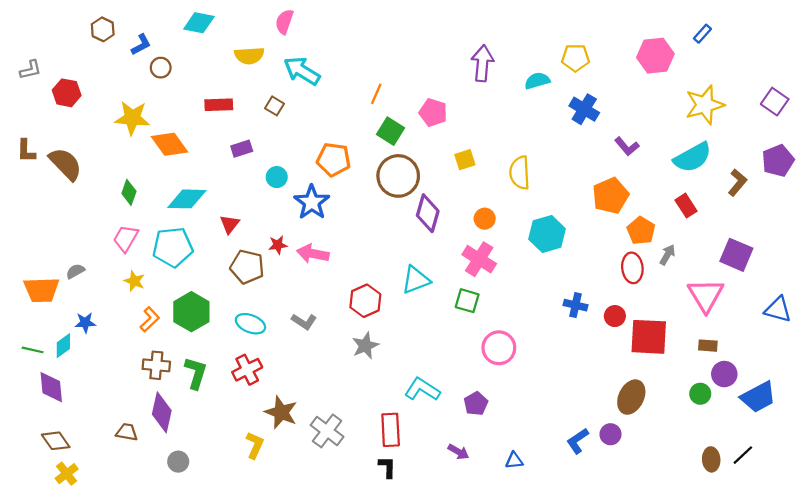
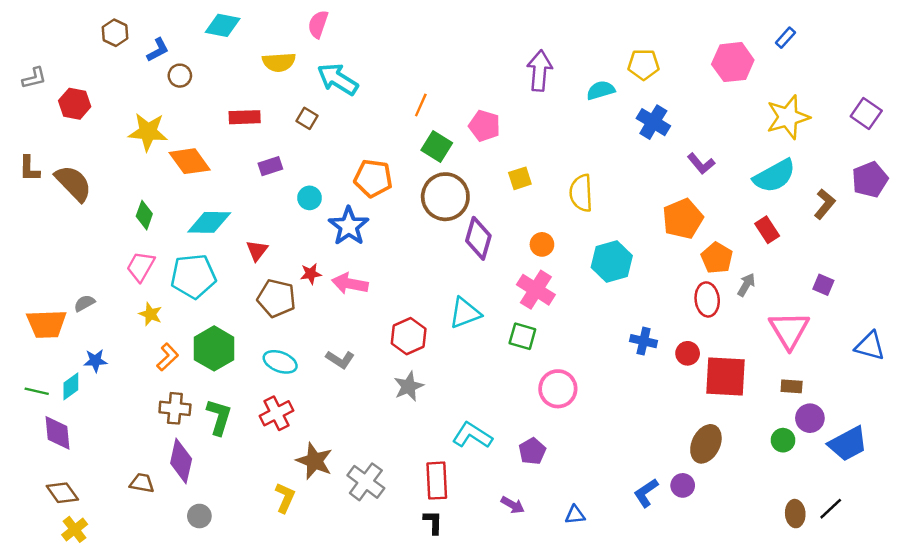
purple square: (736, 255) -> (823, 285), size x0.6

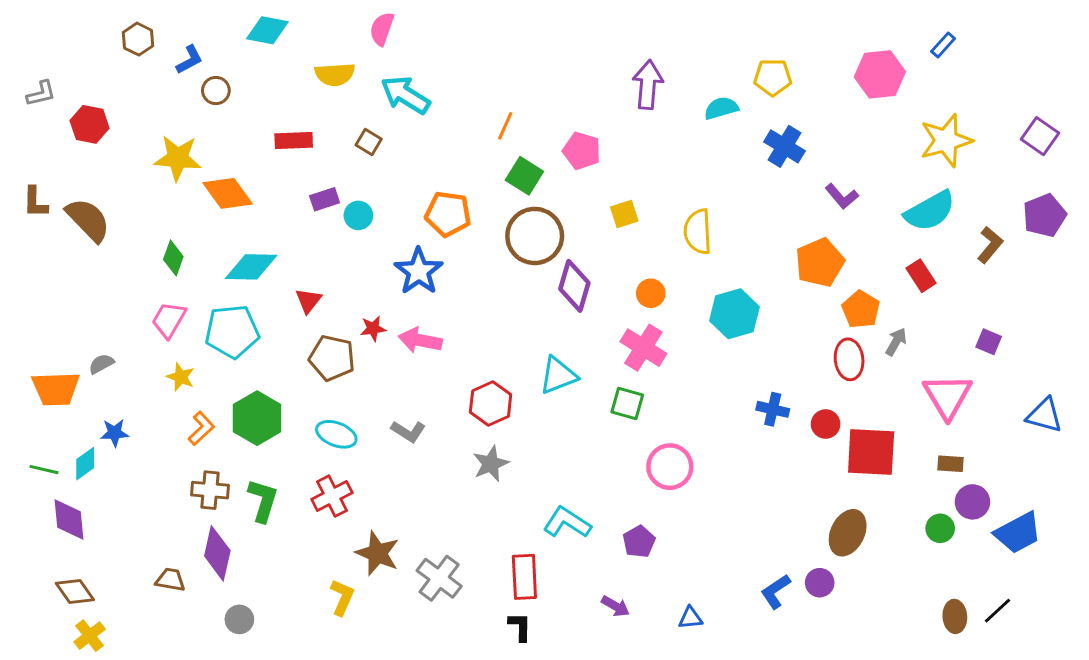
cyan circle: (310, 198) -> (358, 215), moved

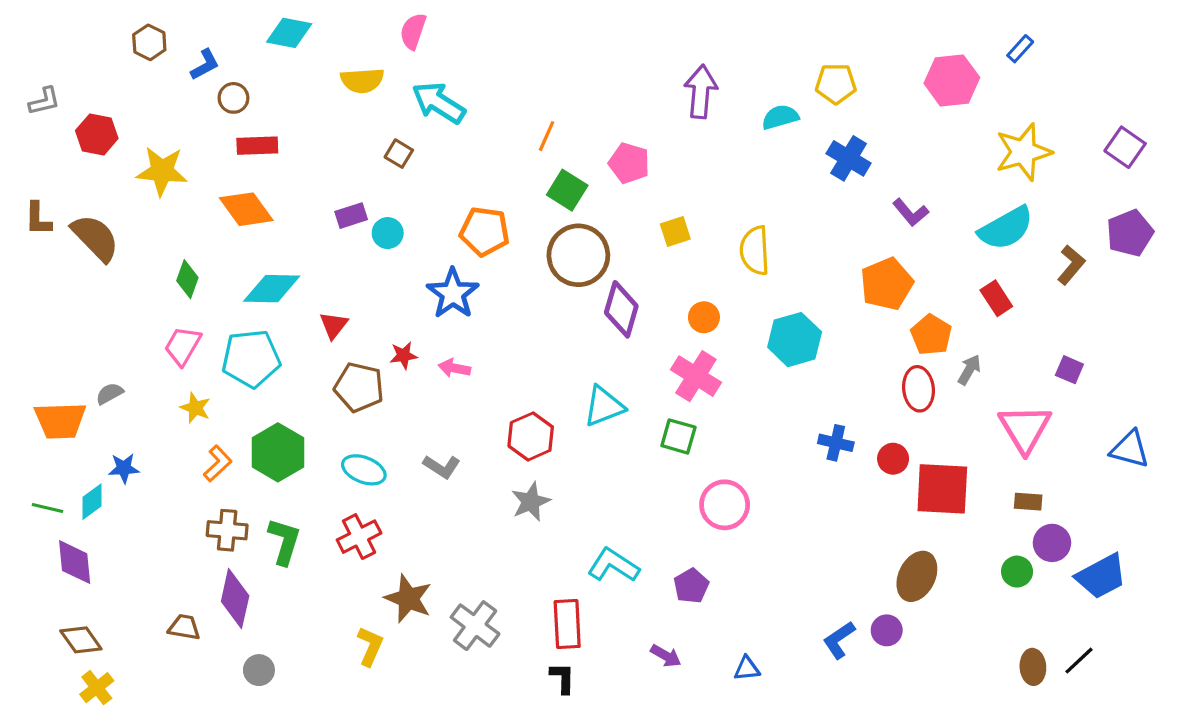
red rectangle: (294, 140) -> (257, 146), moved
yellow star: (178, 158) -> (162, 171), moved
pink arrow: (420, 340) -> (454, 368), size x0.7

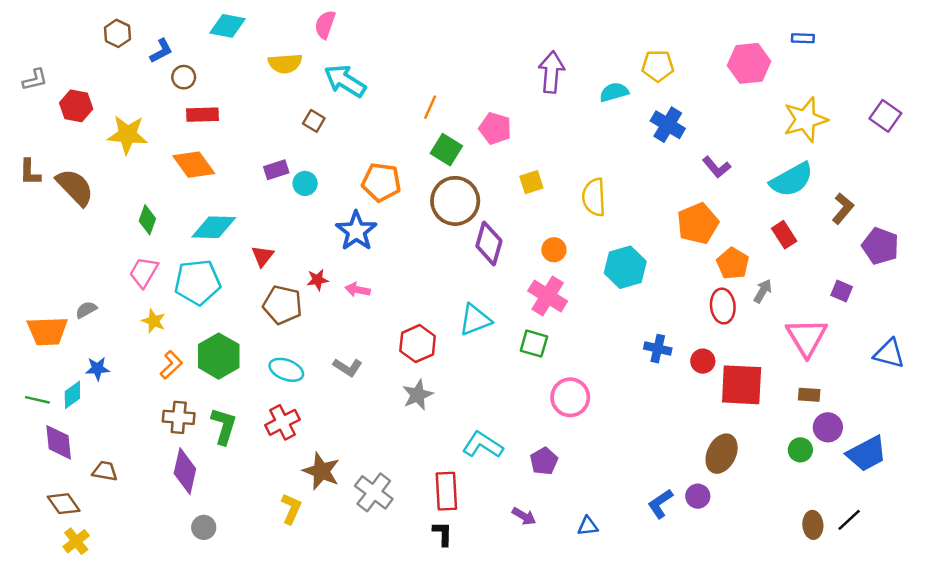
blue rectangle: (1020, 49) -> (803, 38), turned 50
purple pentagon: (1130, 233) -> (880, 246), moved, turned -30
brown trapezoid: (184, 627) -> (105, 471), moved

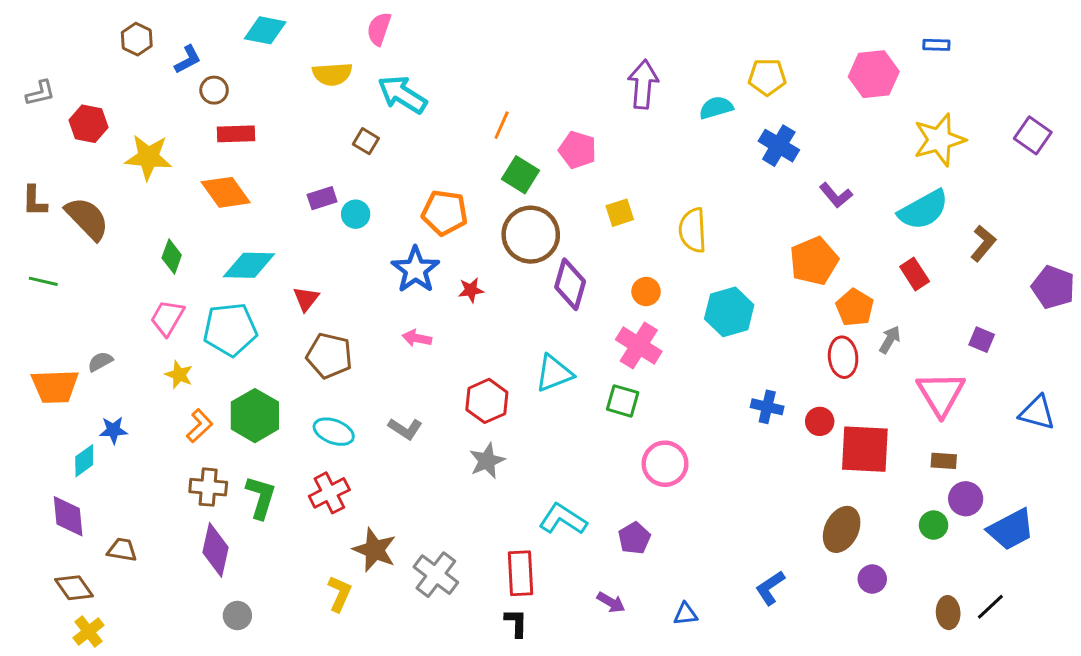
purple pentagon: (880, 246) -> (1053, 287), moved
red star: (318, 280) -> (471, 290), moved
green line: (37, 400) -> (43, 281), moved
purple circle: (698, 496) -> (872, 579), moved

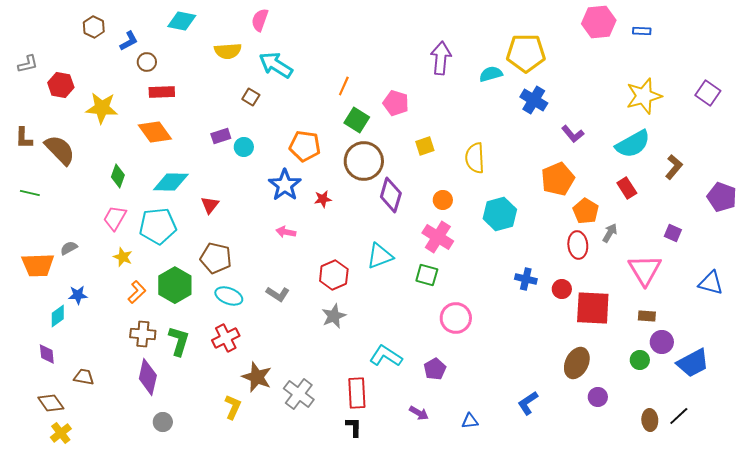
pink hexagon: (874, 74) -> (599, 22), moved
yellow pentagon: (767, 77) -> (526, 53), size x1.5
brown pentagon: (329, 356) -> (216, 258), moved
purple diamond: (68, 516) -> (47, 354), size x0.7

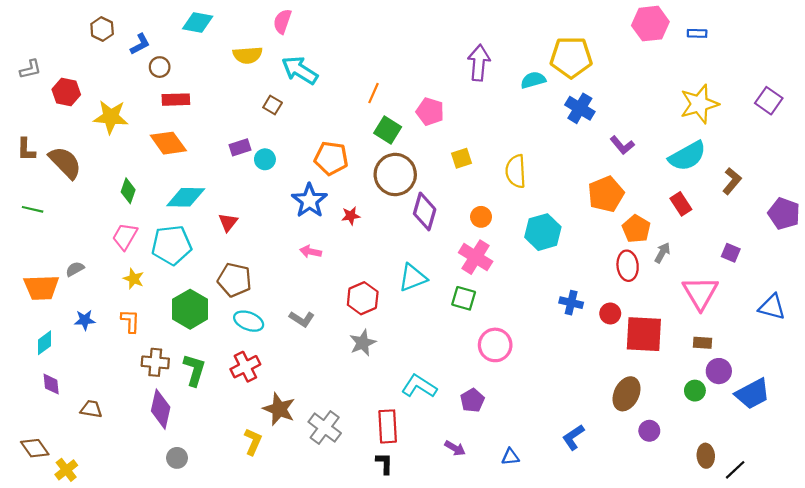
orange L-shape: (137, 292) -> (130, 321), moved, turned -45
cyan diamond: (58, 316) -> (45, 343), moved
brown diamond: (51, 403) -> (35, 448), moved
black line: (679, 416) -> (735, 470), moved

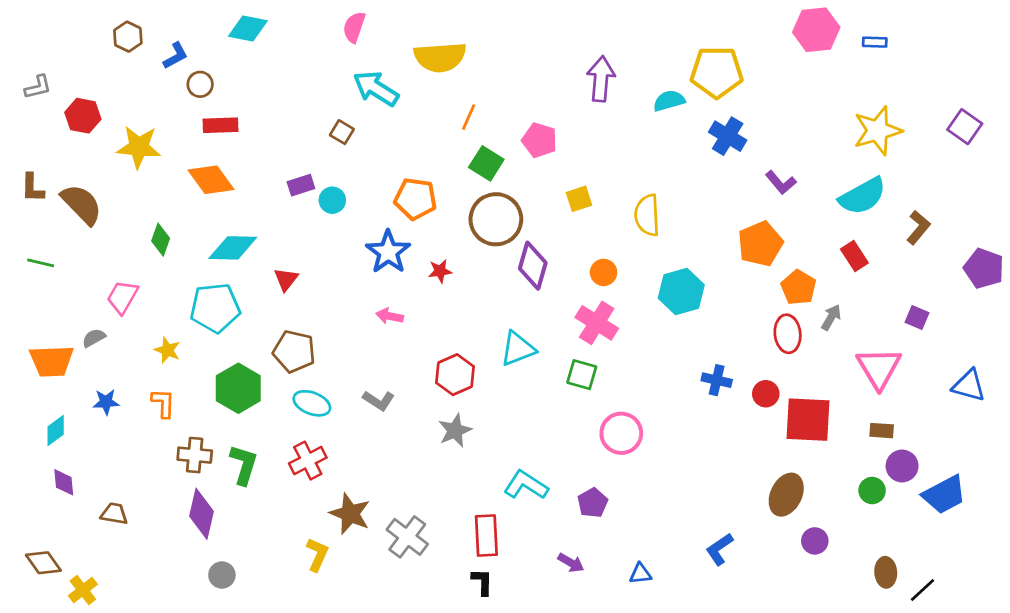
yellow semicircle: (248, 55) -> (440, 57), moved, size x1.4
pink trapezoid: (125, 236) -> (122, 297), moved

